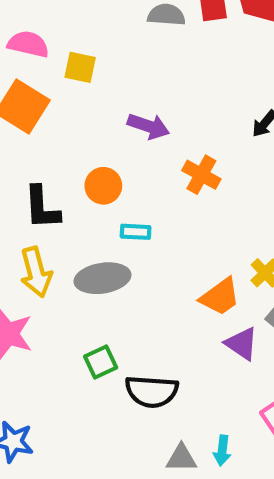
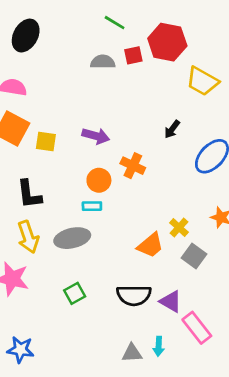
yellow square: (80, 67) -> (46, 141), moved
orange circle: (103, 186) -> (99, 180), moved
purple triangle: (242, 344) -> (171, 301), moved
black semicircle: (152, 391) -> (134, 295), moved

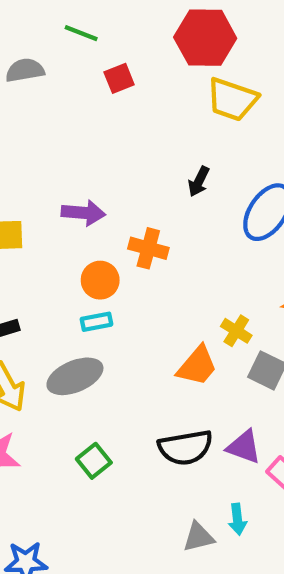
red hexagon: (167, 42) -> (205, 38), moved
gray semicircle: (103, 62) -> (25, 70), moved

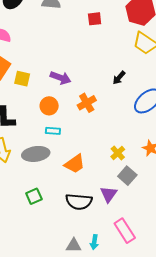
orange cross: (148, 248) -> (87, 103), turned 30
orange circle: (100, 280) -> (49, 106), moved
orange trapezoid: (197, 366) -> (75, 164), moved
purple triangle: (244, 447) -> (109, 194), moved, turned 30

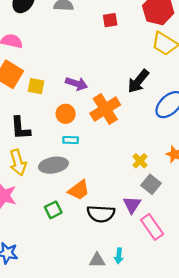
black arrow: (119, 78) -> (138, 81), size x1.6
orange cross: (87, 103) -> (105, 109), size x1.5
orange trapezoid: (75, 164) -> (79, 190), moved
pink rectangle: (125, 231) -> (152, 227), moved

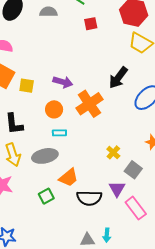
yellow cross: (140, 161) -> (113, 152), moved

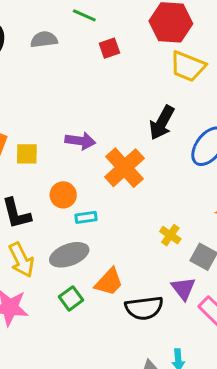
orange circle: (54, 109) -> (63, 195), moved
green square: (46, 196) -> (71, 298), moved

